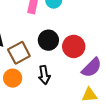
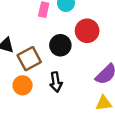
red circle: (74, 46) -> (87, 31), moved

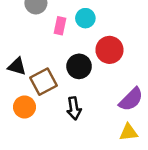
orange circle: (23, 85) -> (24, 107), moved

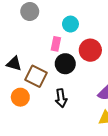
pink rectangle: (60, 26) -> (56, 44), moved
brown square: (44, 82) -> (36, 76), turned -35

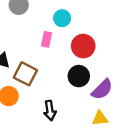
black circle: (65, 64) -> (79, 76), moved
black arrow: (61, 98) -> (50, 111), moved

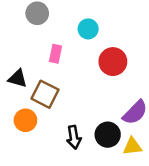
pink rectangle: (47, 39) -> (55, 54), moved
black circle: (79, 76) -> (108, 135), moved

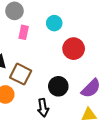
pink rectangle: (55, 54) -> (24, 32), moved
black circle: (108, 135) -> (58, 86), moved

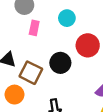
black circle: (58, 86) -> (60, 63), moved

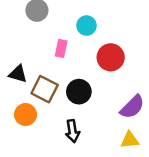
pink rectangle: (34, 28) -> (61, 48), moved
black circle: (60, 63) -> (79, 92), moved

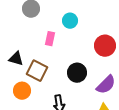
red circle: (111, 57) -> (105, 46), moved
black circle: (79, 92) -> (77, 73), moved

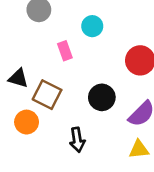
pink rectangle: (50, 39) -> (65, 51), turned -32

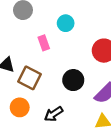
orange circle: (27, 122) -> (20, 107), moved
black arrow: (77, 140) -> (54, 114), turned 66

